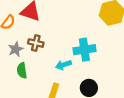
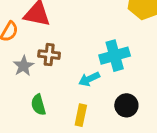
green semicircle: (22, 70) -> (38, 105), moved

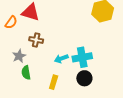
cyan cross: (115, 56) -> (82, 57), moved
gray star: (23, 66) -> (19, 56), moved

